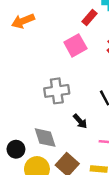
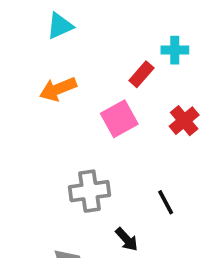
orange arrow: (23, 21) -> (58, 89), moved

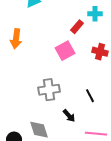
orange arrow: (58, 89) -> (16, 39), moved, turned -60
red cross: (184, 121) -> (100, 52), turned -35

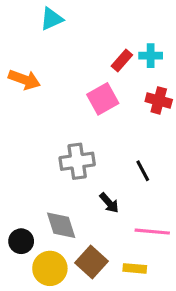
cyan cross: (95, 14) -> (151, 56), moved
orange arrow: (16, 39) -> (24, 80), turned -78

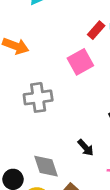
gray cross: (77, 161) -> (38, 97), moved

